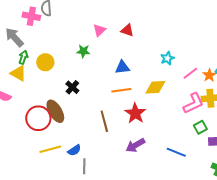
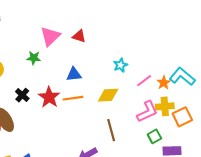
pink triangle: (99, 30) -> (50, 36), size x1.5
red star: (135, 113) -> (49, 97), moved
brown line: (104, 121) -> (111, 130), moved

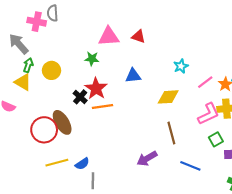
pink triangle: (50, 36) -> (109, 36), turned 40
red star: (49, 97) -> (96, 88), moved
orange line: (73, 98) -> (102, 106), moved

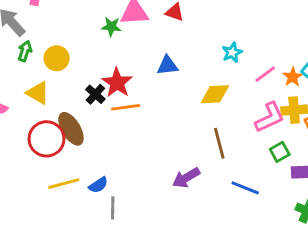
green star: (92, 59) -> (111, 27), moved
yellow triangle: (23, 82) -> (38, 93), moved

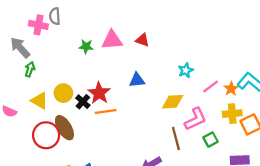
green star: (111, 27) -> (86, 47), moved
yellow circle: (57, 58) -> (63, 93), moved
pink L-shape: (270, 117) -> (195, 119), moved
green square: (280, 152) -> (211, 140), moved

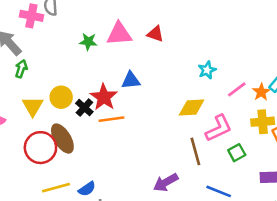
blue triangle: (137, 80) -> (131, 80), moved
yellow triangle: (40, 101) -> (33, 106), turned 30

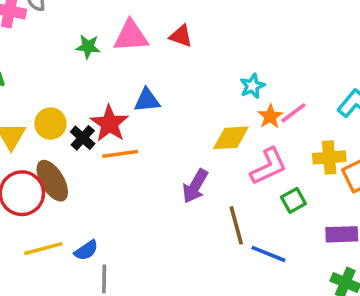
orange star: (261, 92) -> (270, 116), moved
brown line: (195, 151) -> (236, 225), moved
purple arrow: (166, 182) -> (195, 186), moved, turned -30

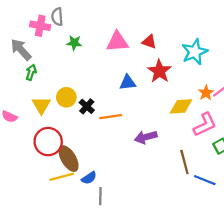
green star: (88, 47) -> (74, 43), moved
cyan star: (252, 86) -> (195, 52), moved, size x1.6
red star: (109, 124) -> (159, 71), moved
brown ellipse: (52, 181) -> (69, 159), moved
purple arrow: (195, 186) -> (146, 137), moved, turned 45

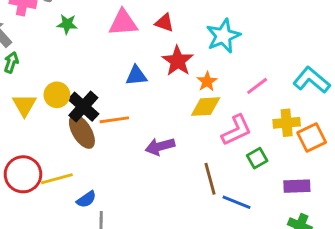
orange star: (206, 93) -> (207, 82), moved
black cross: (87, 106) -> (83, 107), size x1.5
red circle: (48, 142) -> (23, 174), moved
brown ellipse: (69, 159) -> (82, 132), moved
yellow line: (62, 177) -> (57, 179), moved

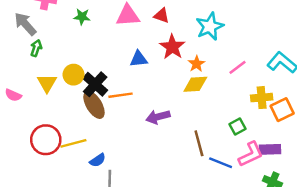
pink L-shape: (237, 130) -> (251, 154), moved

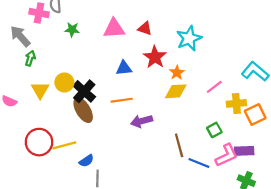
pink line: (237, 67) -> (214, 87), moved
orange line: (121, 95) -> (122, 100), moved

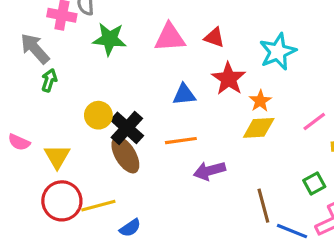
green star: (72, 30) -> (110, 39), size x1.5
yellow triangle: (40, 90) -> (57, 156), moved

